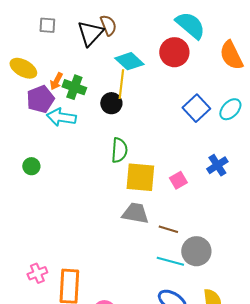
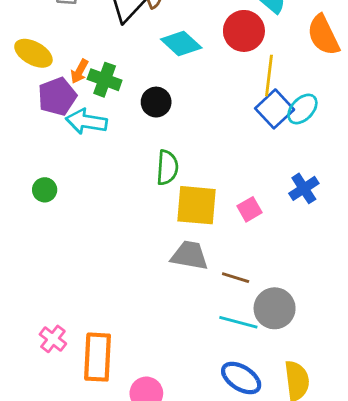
yellow line: (121, 84) -> (269, 76), moved
cyan ellipse: (230, 109) -> (302, 109), moved
pink cross: (37, 273) -> (53, 339), turned -30

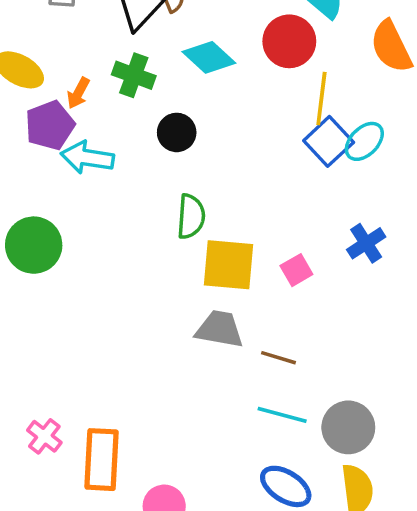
green cross: (105, 80) -> (134, 75), moved
green circle: (45, 190) -> (34, 245), size x1.8
gray circle: (275, 308) -> (348, 427), moved

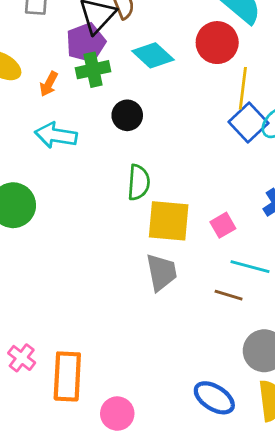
green cross: (134, 75) -> (93, 70), turned -32
purple pentagon: (50, 125) -> (86, 43), moved
gray trapezoid: (220, 329) -> (161, 272), turned 69
brown line: (279, 358) -> (229, 295), moved
cyan line: (282, 415) -> (250, 267), moved

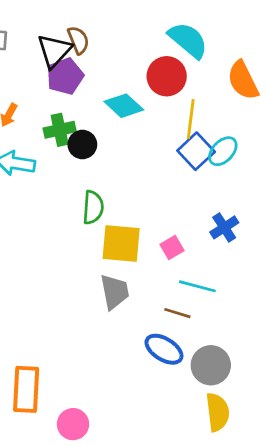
purple pentagon: (86, 43) -> (65, 76), moved
cyan diamond: (153, 55) -> (124, 106), moved
green cross: (93, 70) -> (60, 130), moved
blue ellipse: (214, 398) -> (164, 349), moved

